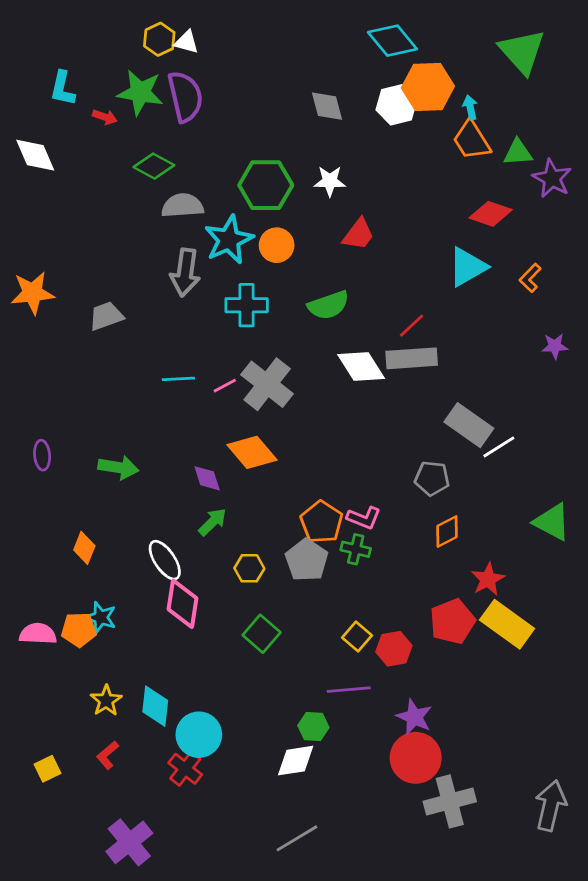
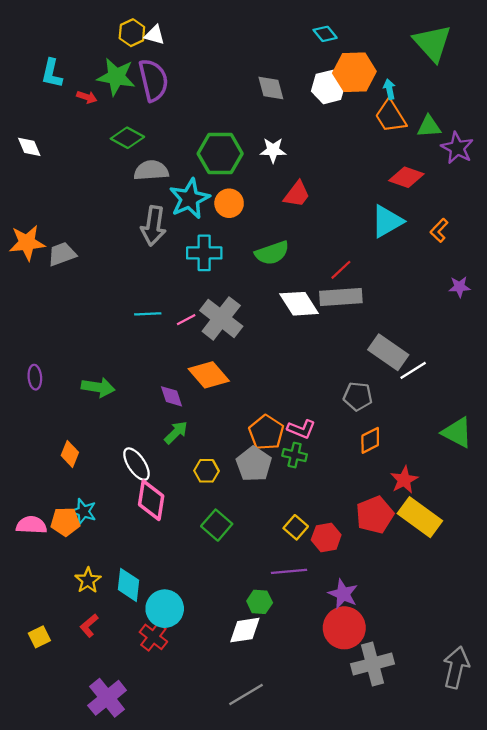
cyan diamond: (392, 41) -> (325, 34), size x0.6
white diamond: (35, 155) -> (29, 147), moved, size x0.7
gray trapezoid: (106, 316) -> (62, 254), moved

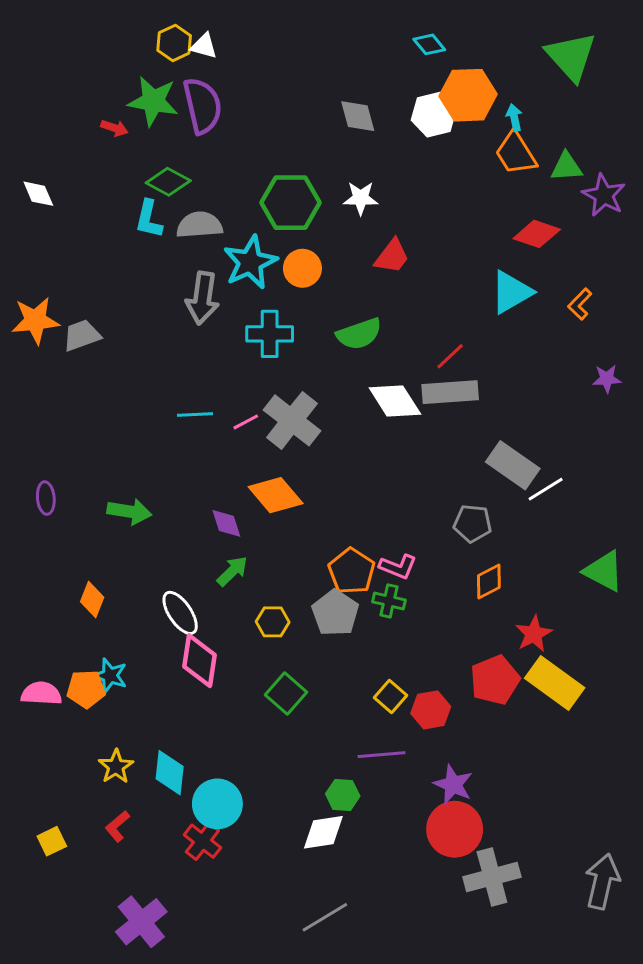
cyan L-shape: (52, 73) -> (149, 219), moved

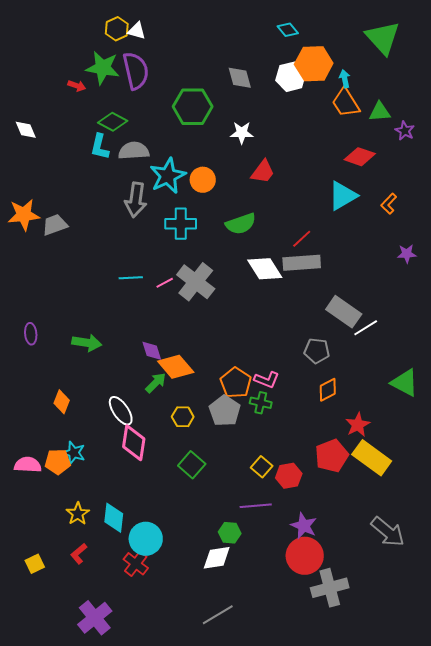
purple star: (604, 195) -> (405, 131), size x0.7
green hexagon: (290, 203) -> (193, 107), moved
orange diamond: (276, 495) -> (176, 367), moved
gray arrow: (602, 881) -> (388, 532), moved, turned 117

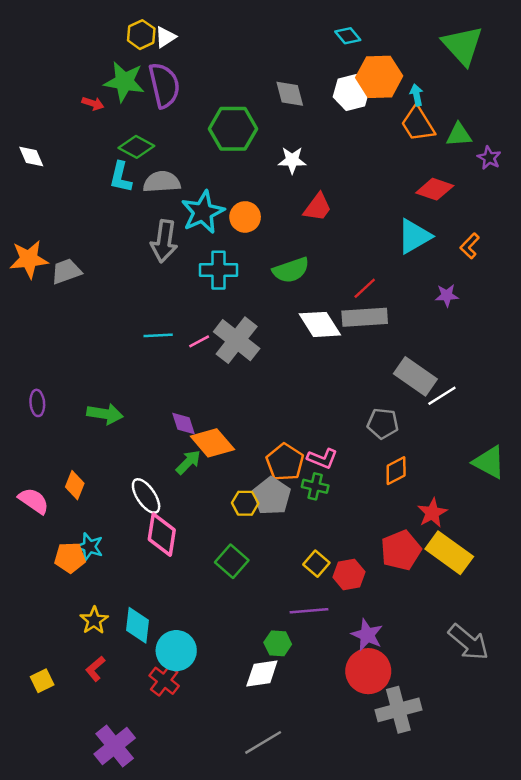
white triangle: (137, 31) -> (165, 37), turned -48
purple star: (407, 254) -> (447, 295), moved
yellow hexagon: (183, 417) -> (245, 503), moved
pink semicircle: (28, 465) -> (34, 501), moved, turned 32

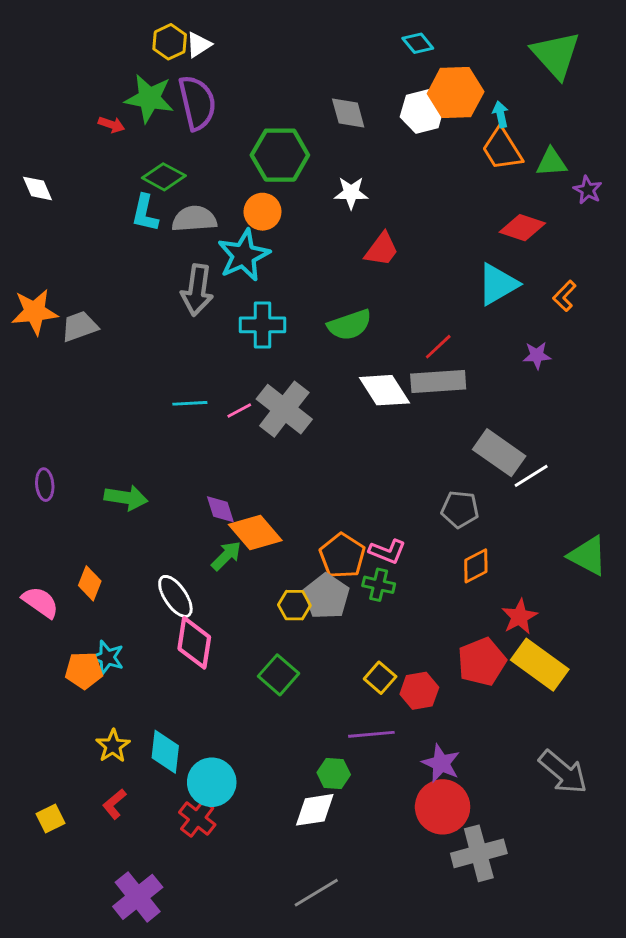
orange circle: (245, 217) -> (263, 212), moved

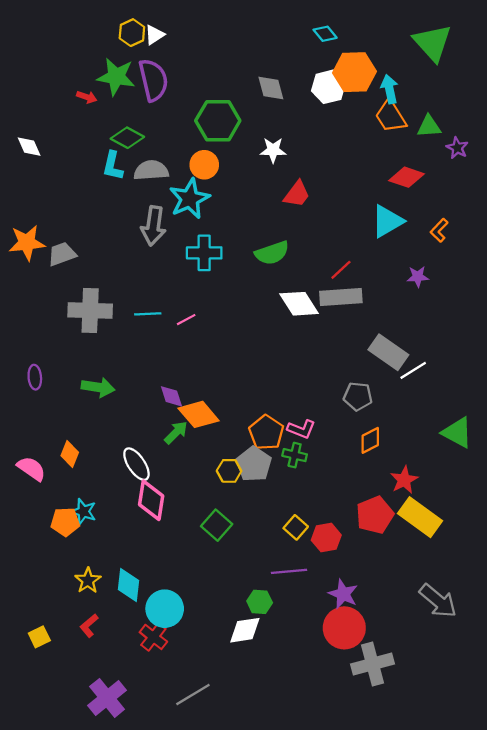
cyan arrow: (501, 114) -> (389, 89), size x1.4
gray cross: (284, 409) -> (90, 310), moved, turned -36
gray line: (316, 893) -> (193, 695), moved

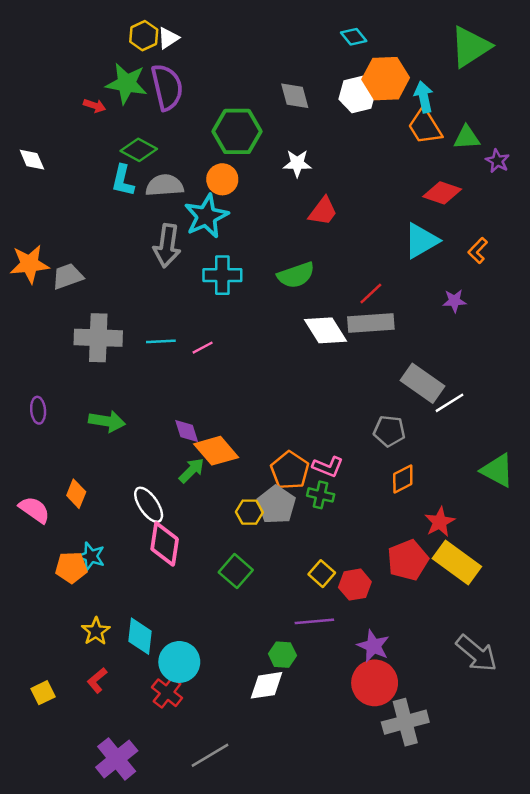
green triangle: (432, 43) -> (470, 47), turned 39

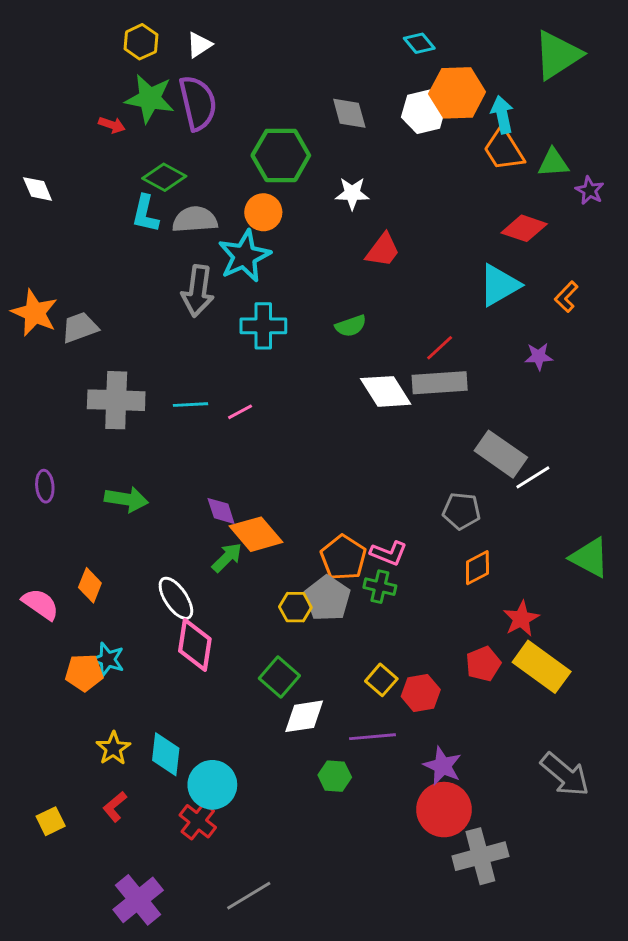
yellow hexagon: (144, 36) -> (141, 42), moved
orange star: (29, 264) -> (35, 313), turned 30
green semicircle: (296, 275) -> (351, 326), size x0.7
red pentagon: (408, 560) -> (483, 664), size x0.7
white diamond: (266, 685) -> (304, 716), moved

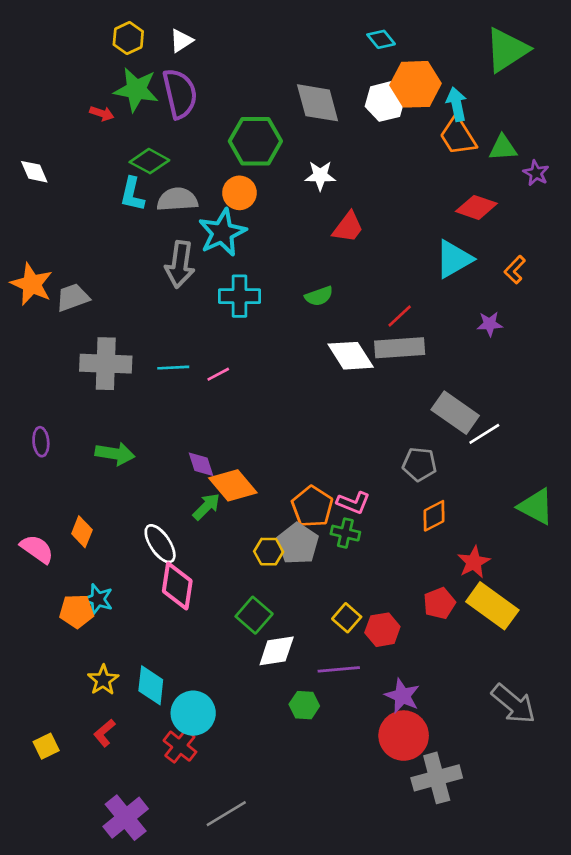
gray diamond: (349, 113) -> (318, 103), size x1.4

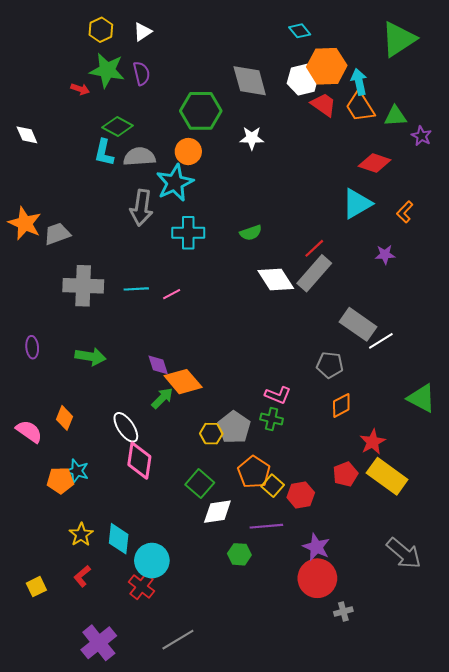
purple semicircle: (180, 94) -> (141, 73), size x0.6
red trapezoid: (348, 227) -> (324, 105), moved, turned -92
gray rectangle: (400, 348) -> (314, 273), turned -45
orange pentagon: (312, 507) -> (254, 472), moved
gray cross: (437, 778) -> (343, 612), size x0.5

